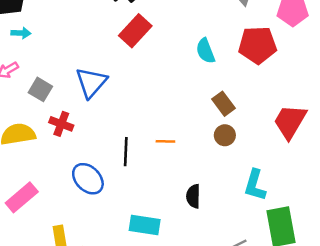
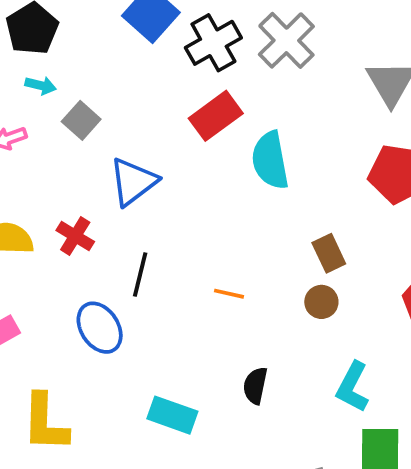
cyan semicircle: (205, 51) -> (270, 160), moved, size x1.4
gray square: (40, 89) -> (81, 120), moved
black line: (126, 152) -> (140, 274), moved

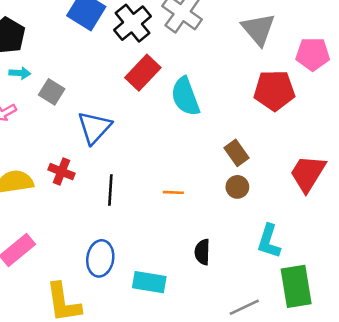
blue ellipse: (100, 328) -> (100, 258), moved, turned 52

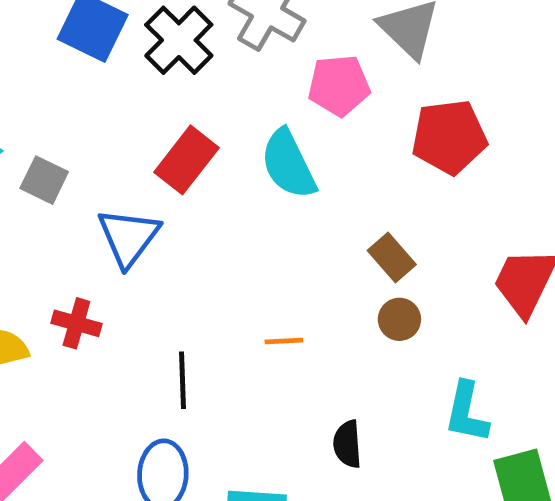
pink pentagon: (313, 54) -> (339, 85), moved
red rectangle: (143, 73) -> (186, 160), moved
black line: (110, 190) -> (183, 380), moved

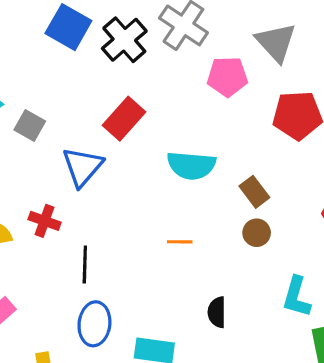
cyan semicircle: (288, 164) -> (191, 165), moved, turned -63
black line: (183, 380) -> (85, 264), moved

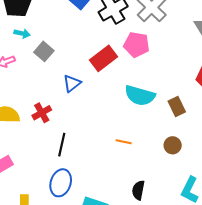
pink pentagon: (227, 77) -> (137, 45), moved
blue triangle: (83, 167) -> (72, 83), size x0.7
brown rectangle: (254, 192) -> (177, 107), moved
red cross: (45, 221) -> (42, 113), turned 30

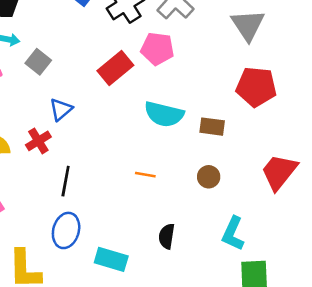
blue triangle: (72, 83) -> (61, 109), moved
brown rectangle: (177, 107) -> (212, 127), turned -54

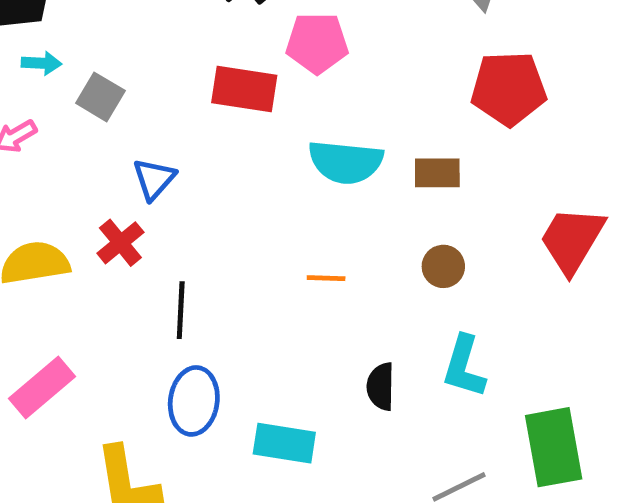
red rectangle: (115, 68) -> (244, 89), turned 56
cyan L-shape: (233, 234) -> (464, 367), moved

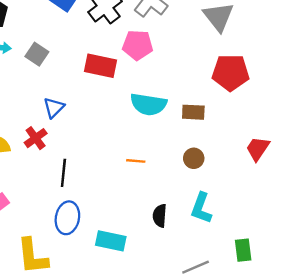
gray square: (100, 97) -> (37, 54), moved
red trapezoid: (572, 240) -> (258, 149), size x0.7
green rectangle: (554, 447) -> (243, 250), size x0.6

